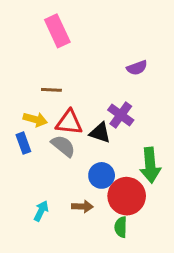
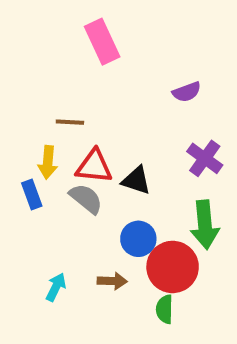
pink rectangle: (57, 31) -> (102, 42), moved
purple cross: (121, 115) -> (205, 158), moved
yellow arrow: (35, 119) -> (48, 162), turned 80

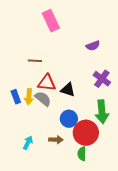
yellow arrow: (48, 162) -> (29, 97), moved

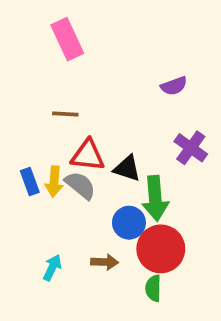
pink rectangle: (51, 21) -> (67, 39), moved
green arrow: (102, 112) -> (155, 198), moved

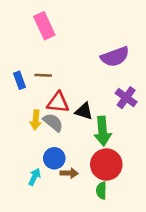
purple semicircle: (174, 86) -> (115, 57), size x1.6
blue rectangle: (30, 181) -> (20, 80), moved
blue circle: (129, 223) -> (54, 158), moved

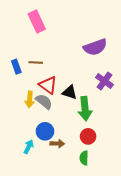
red triangle: (58, 103) -> (48, 85), turned 30
red circle: (106, 164) -> (88, 136), size x0.6

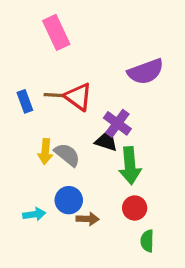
purple cross: (104, 81) -> (117, 123), moved
red triangle: (48, 85) -> (78, 97), moved
cyan arrow: (29, 147) -> (34, 214), moved, turned 56
green semicircle: (84, 158) -> (147, 241), moved

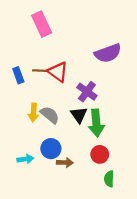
black triangle: (106, 141) -> (79, 115), moved, turned 36

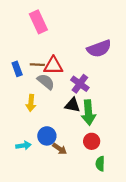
red triangle: (58, 72) -> (53, 66), turned -36
gray semicircle: (50, 115) -> (46, 82), moved
black triangle: (79, 115) -> (72, 105), turned -42
brown arrow: (65, 163) -> (60, 149), turned 32

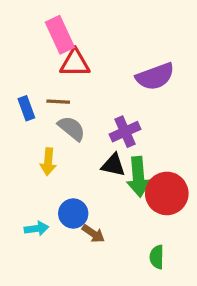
red triangle: (53, 66) -> (75, 63), moved
purple cross: (80, 84) -> (125, 132), turned 30
red circle: (92, 141) -> (167, 193), moved, size x1.6

